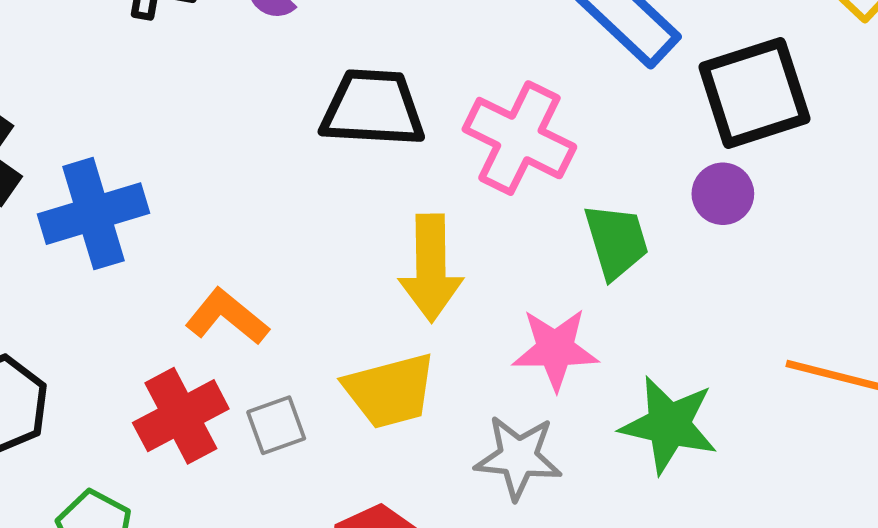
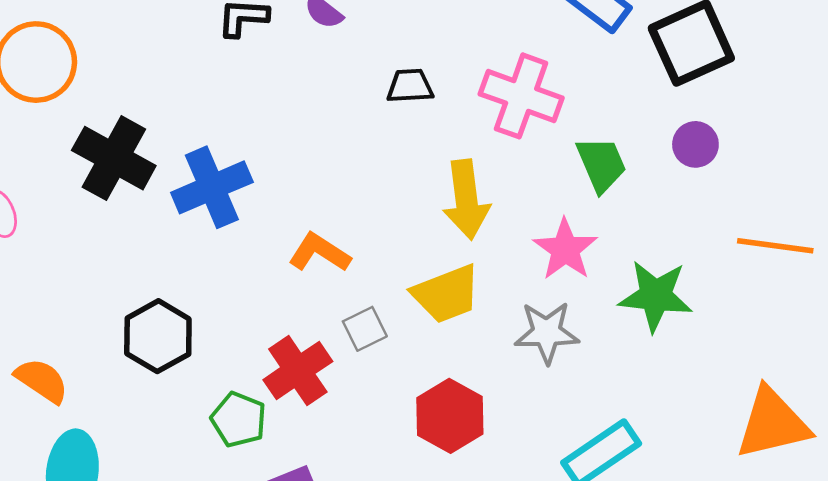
black trapezoid: (373, 108) -> (410, 86), size x0.6
purple circle: (723, 194) -> (695, 144), moved
pink star: (555, 349) -> (565, 249), turned -30
red cross: (181, 416) -> (298, 371), moved

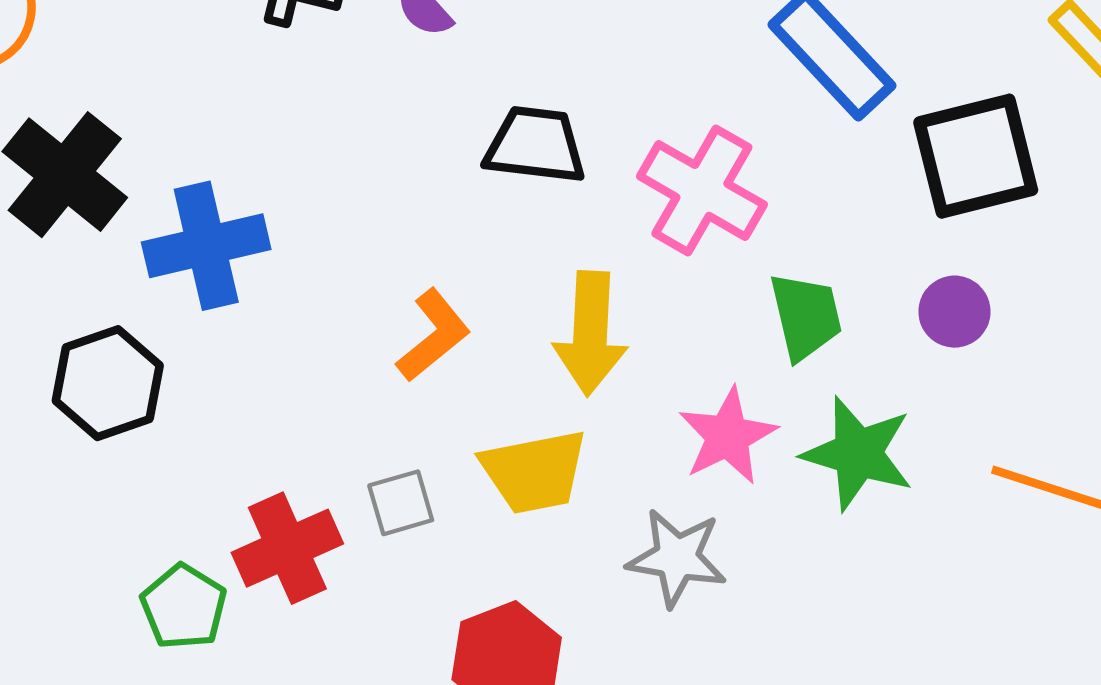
black trapezoid: (410, 86) -> (535, 145), size x1.4
orange L-shape: (319, 253) -> (433, 335), moved, turned 98
green star: (656, 296) -> (858, 453), moved
black hexagon: (158, 336) -> (108, 383), moved

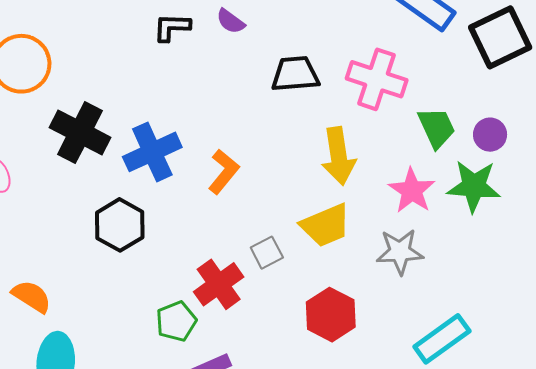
purple circle: (954, 312) -> (490, 135), moved
orange L-shape: (433, 335) -> (224, 172), moved
green pentagon: (184, 607) -> (176, 321), turned 30

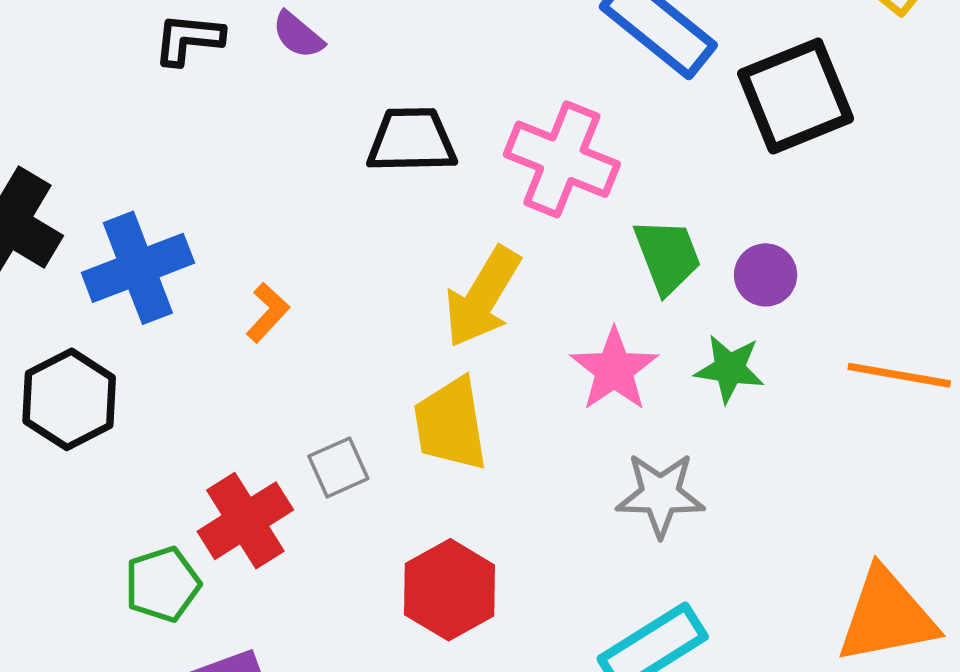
yellow arrow: (339, 156) -> (482, 297), turned 36
orange L-shape: (224, 172) -> (268, 313), size x0.7
green star: (474, 186) -> (729, 369), size x0.7
yellow trapezoid: (326, 225) -> (451, 424), turned 100
gray star: (400, 252) -> (660, 495), moved

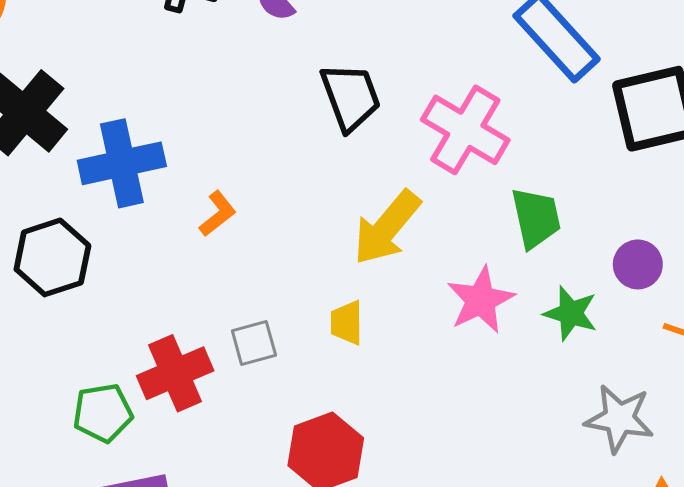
black trapezoid: (412, 140) -> (351, 97), turned 62
purple circle: (766, 275) -> (638, 264), moved
yellow trapezoid: (451, 424) -> (347, 323), size x0.6
gray star: (660, 495) -> (619, 419), moved

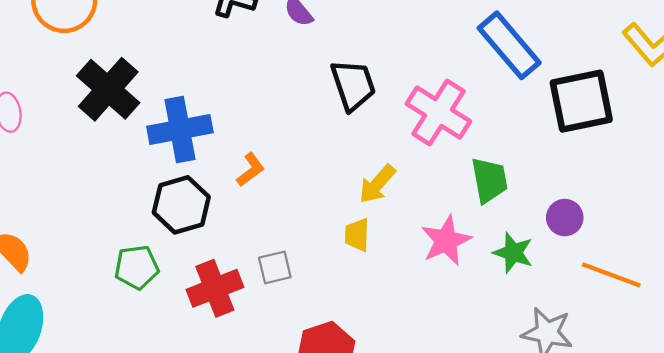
yellow arrow: (387, 228) -> (377, 184), size x0.7
black hexagon: (52, 257) -> (181, 205), moved
yellow trapezoid: (347, 323) -> (357, 235), moved
green pentagon: (103, 413) -> (137, 267), moved

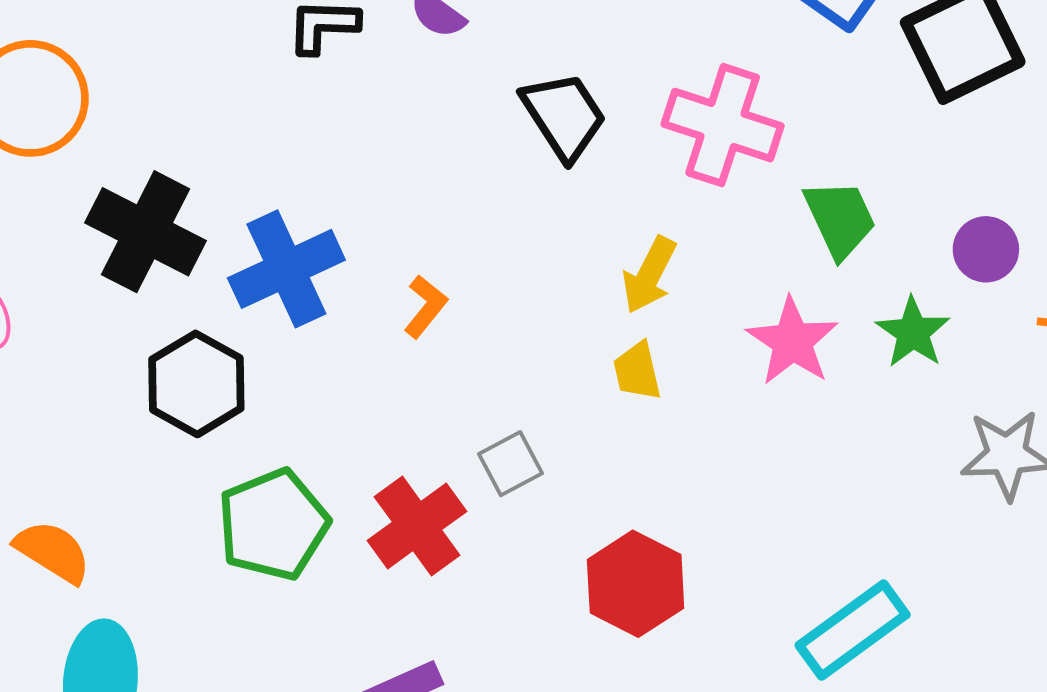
black hexagon: (181, 205) -> (196, 384), moved
green star: (513, 253) -> (913, 332), turned 30
green pentagon: (137, 267) -> (273, 525), size x1.4

